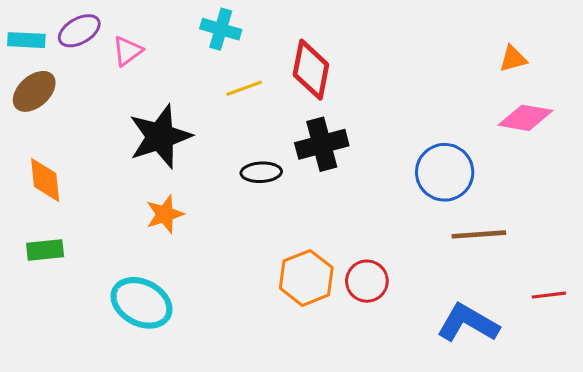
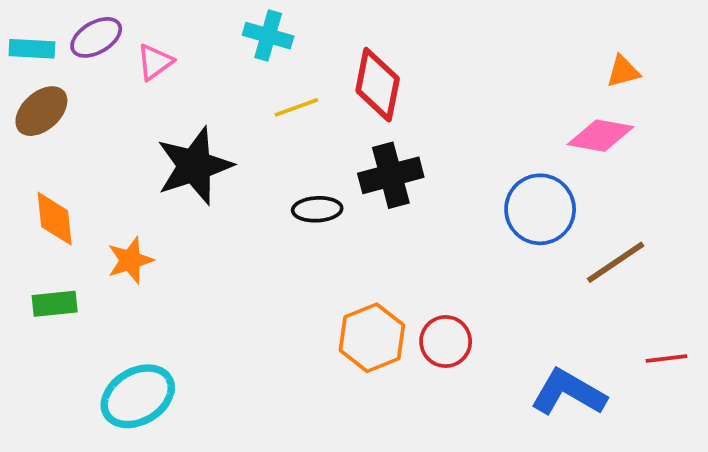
pink diamond: (525, 118) -> (600, 136), moved
orange star: (165, 214) -> (130, 260), moved
brown line: (479, 234) -> (616, 262), moved, turned -30
cyan ellipse: (141, 303) -> (138, 396), moved, turned -58

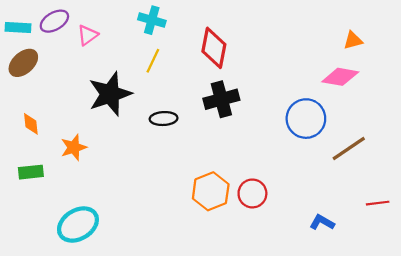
yellow line: (296, 107) -> (153, 61), moved, turned -45
black ellipse: (317, 209) -> (164, 119), moved
orange diamond: (55, 219) -> (31, 124), size x0.7
blue L-shape: (568, 392) -> (322, 222), size x0.6

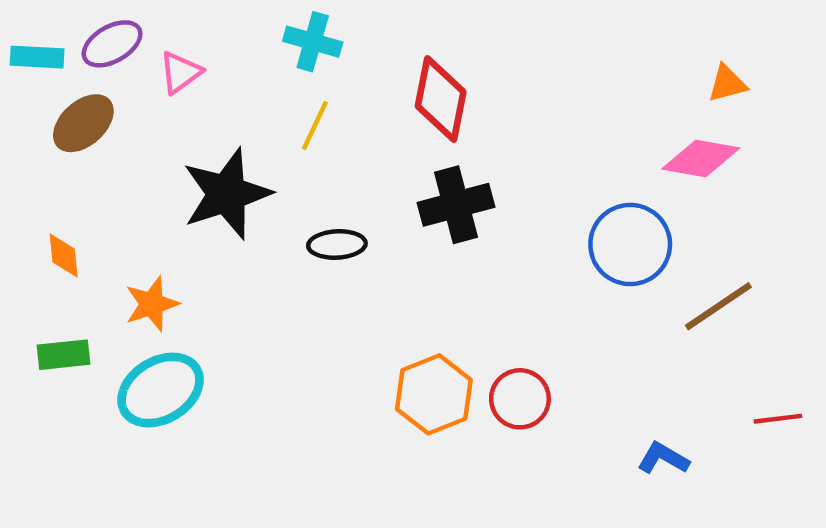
brown ellipse: (23, 63) -> (83, 123), moved
cyan ellipse: (78, 224) -> (161, 390), moved

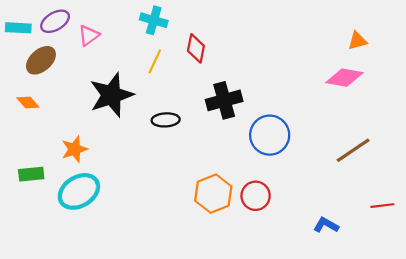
red diamond: (441, 99) -> (196, 48), moved, size x0.7
blue circle: (630, 244) -> (270, 135), moved
orange diamond: (64, 256) -> (28, 103), moved, turned -35

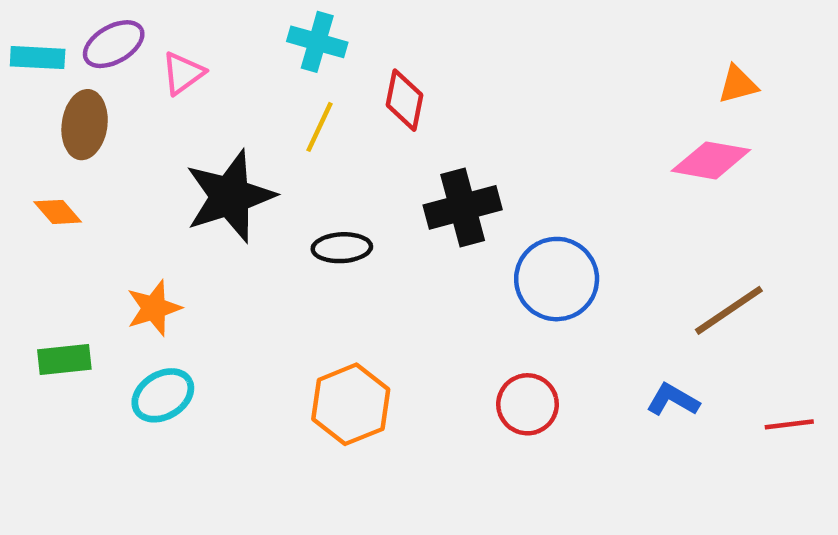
brown ellipse: (41, 60) -> (85, 125), turned -40
cyan ellipse: (79, 191) -> (163, 395), size x0.7
orange hexagon: (213, 194) -> (351, 404), moved
blue L-shape: (326, 225) -> (673, 400), moved

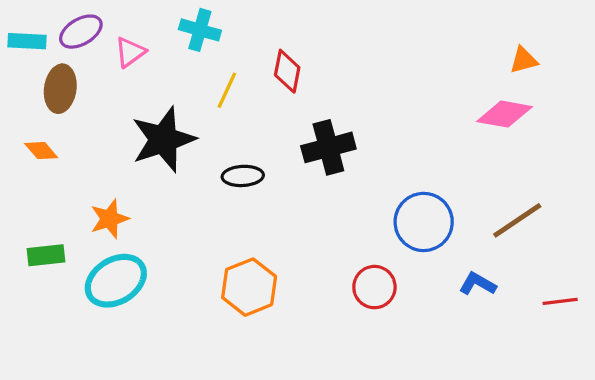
cyan cross: (317, 42) -> (200, 30), moved
blue circle: (557, 279) -> (424, 222), moved
cyan ellipse: (163, 395) -> (116, 281), size x1.4

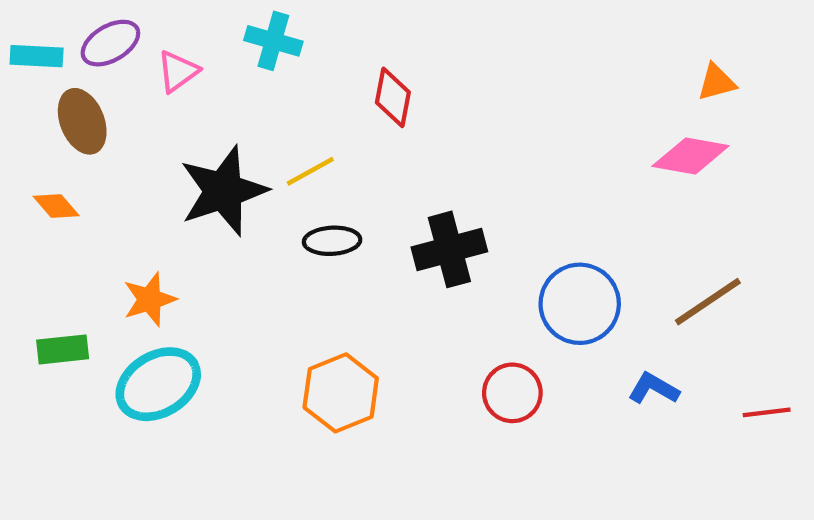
brown ellipse: (60, 89) -> (82, 121), turned -30
yellow line: (227, 90) -> (310, 171), moved, turned 36
black cross: (328, 147) -> (449, 249), moved

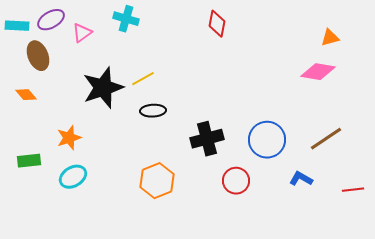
red diamond: (393, 97) -> (217, 24), moved
black cross: (449, 249) -> (207, 139), moved
cyan ellipse: (158, 384) -> (73, 177), size x0.7

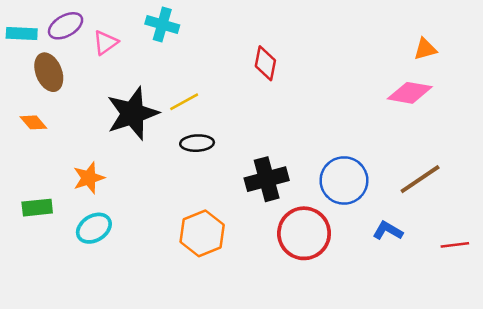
red diamond: (217, 24) -> (265, 63), moved
red circle: (236, 181) -> (304, 233), size x1.5

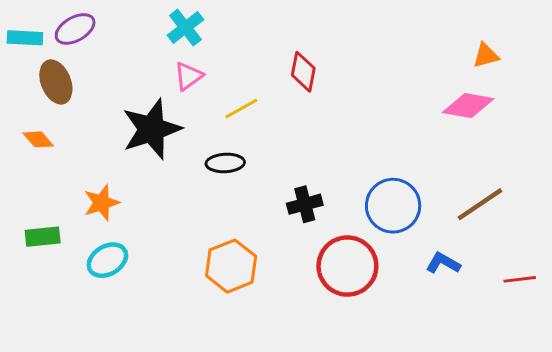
cyan cross: (162, 24) -> (185, 28), turned 36
pink triangle: (105, 43) -> (188, 76), moved
yellow line: (184, 102) -> (241, 108), moved
black cross: (267, 179) -> (305, 204), size x0.7

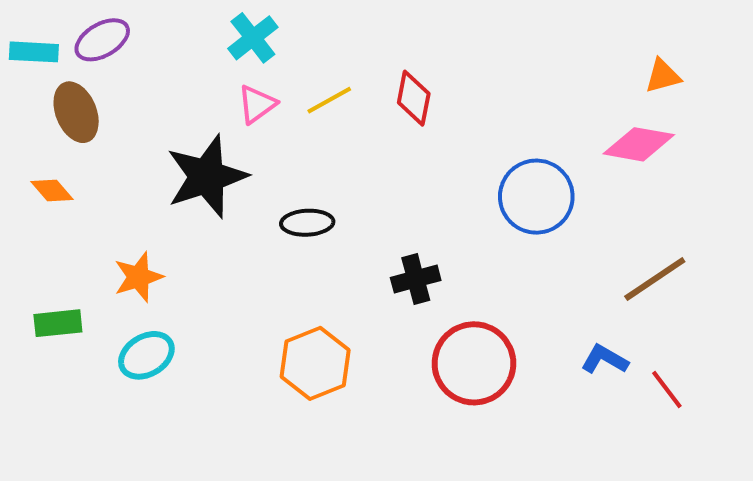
yellow line: (241, 108) -> (329, 100), moved
blue circle: (393, 206) -> (536, 197), moved
red line: (520, 279) -> (667, 390), moved, turned 60

